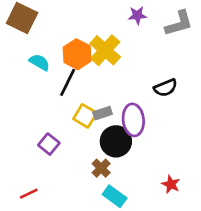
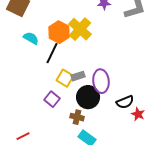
black semicircle: (166, 88) -> (125, 102), moved
purple square: (49, 144) -> (52, 99), moved
brown cross: (101, 168) -> (77, 117), turned -32
red star: (171, 184) -> (138, 114), moved

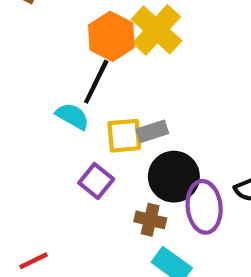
cyan semicircle: (31, 38) -> (72, 116), moved
yellow square: (65, 78) -> (124, 136), turned -36
purple ellipse: (101, 81) -> (204, 207), moved

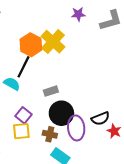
yellow square: (124, 136) -> (21, 131), moved

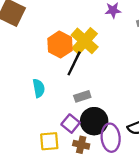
black line: (23, 67) -> (74, 63), moved
cyan semicircle: (12, 84) -> (39, 88), turned 49
purple square: (23, 115) -> (71, 124), moved

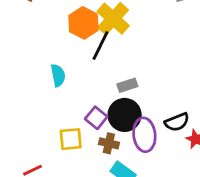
gray rectangle: (82, 96) -> (127, 85), moved

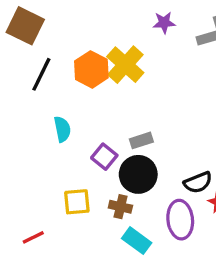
black line: (100, 46) -> (41, 74), moved
purple square: (96, 118) -> (104, 157), moved
purple ellipse: (144, 135) -> (180, 220), moved

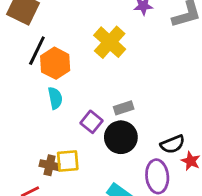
orange hexagon: (91, 69) -> (55, 63), moved
brown cross: (120, 207) -> (50, 165), moved

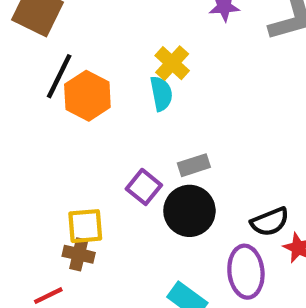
yellow cross: (110, 42) -> (172, 63), size x0.7
cyan semicircle: (55, 98) -> (161, 94), moved
yellow square: (68, 161) -> (85, 226), moved

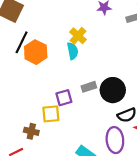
purple square: (144, 187) -> (64, 98), turned 35
black circle: (189, 211) -> (113, 90), moved
yellow square: (85, 226) -> (51, 114), moved

